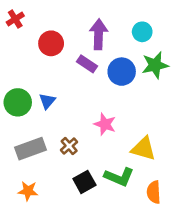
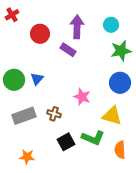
blue circle: (122, 72) -> (120, 83), moved
brown cross: (69, 146) -> (54, 114), turned -32
orange star: (28, 191) -> (27, 157), moved

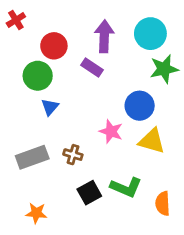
cyan circle: (111, 25) -> (150, 34), size x1.5
green circle: (14, 80) -> (38, 76), moved
blue circle: (120, 83) -> (140, 106), moved
yellow triangle: (112, 116) -> (152, 141), moved

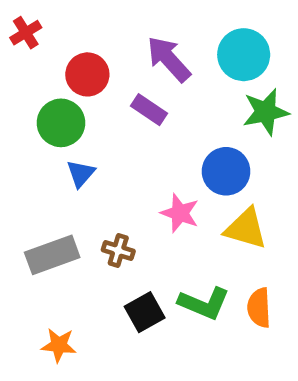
purple arrow: (104, 36) -> (169, 59), turned -44
orange semicircle: (163, 204) -> (259, 308), moved

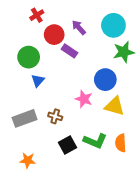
red cross: (26, 33) -> (37, 15), moved
purple arrow: (169, 59) -> (79, 27), size x0.7
red circle: (87, 74) -> (54, 35), moved

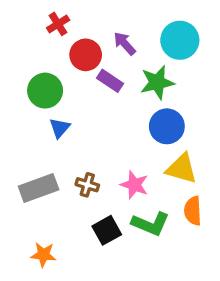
green star: (124, 52) -> (157, 82), moved
pink star: (84, 99) -> (134, 185), moved
orange semicircle: (121, 143) -> (193, 211), moved

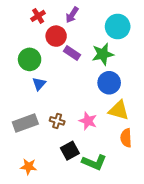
purple arrow: (125, 43) -> (72, 15), moved, turned -105
green L-shape: (151, 224) -> (94, 162), moved

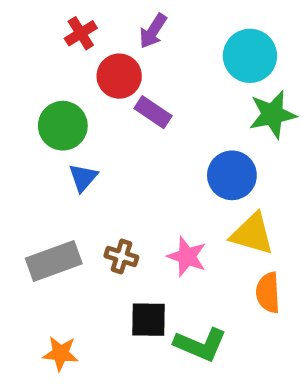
green star: (103, 54) -> (273, 114), moved
black square: (70, 151) -> (148, 320), turned 30

